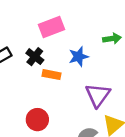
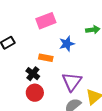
black cross: (35, 57) -> (33, 74), moved
purple triangle: (98, 95) -> (72, 82), moved

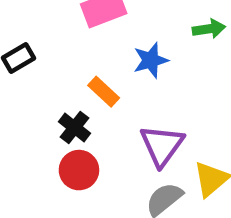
orange rectangle: (46, 58) -> (104, 92), turned 32

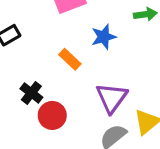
black cross: (74, 127) -> (31, 93), moved

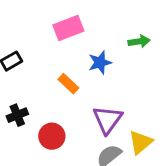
black cross: (31, 93) -> (17, 115), moved, turned 30

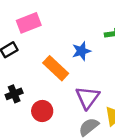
pink rectangle: (68, 28) -> (29, 23), moved
orange rectangle: (68, 84) -> (56, 68), size x1.5

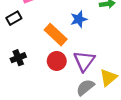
red circle: (42, 111) -> (57, 61), moved

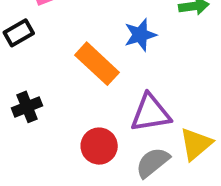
red circle: (57, 61) -> (99, 146), moved
purple triangle: (84, 61) -> (151, 113), turned 45

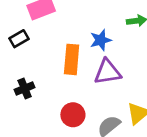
orange rectangle: (97, 64) -> (72, 59), turned 52
purple triangle: (151, 113) -> (108, 72), moved

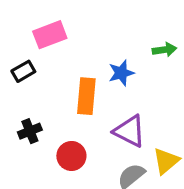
purple triangle: (108, 72) -> (130, 131), moved, turned 36
red circle: (73, 115) -> (71, 156), moved

